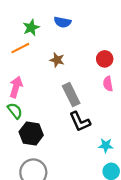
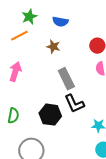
blue semicircle: (63, 22) -> (60, 22), moved
green semicircle: (15, 111) -> (13, 116), moved, turned 49
black hexagon: (31, 133) -> (50, 115), moved

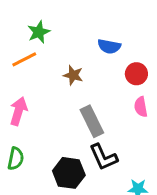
blue semicircle: (60, 22) -> (109, 46), moved
green semicircle: (13, 116) -> (16, 159), moved

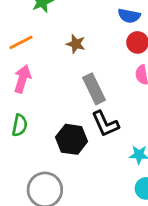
blue semicircle: (109, 46) -> (129, 16), moved
orange line: (24, 59) -> (21, 42), moved

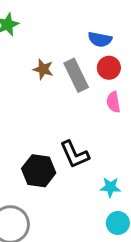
gray rectangle: (94, 89) -> (76, 75), moved

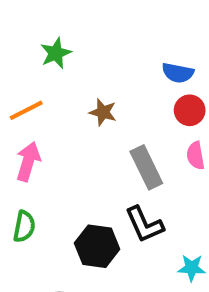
gray rectangle: (76, 75) -> (146, 167), moved

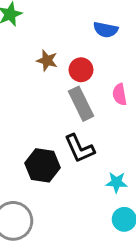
red circle: (190, 110) -> (81, 70), moved

